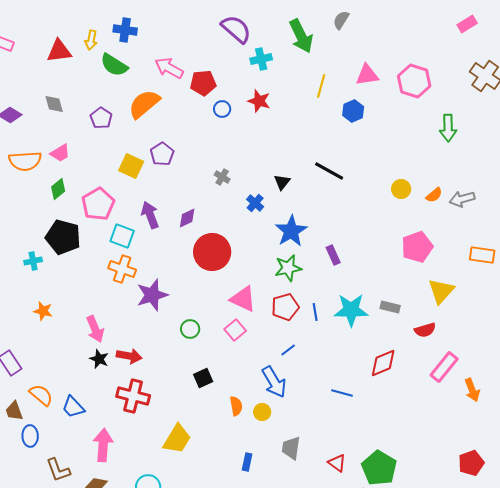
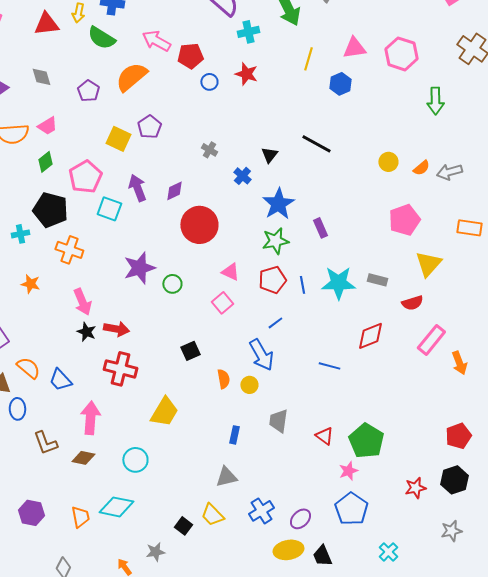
orange cross: (122, 269) -> (69, 250), moved
pink triangle: (243, 299) -> (230, 272), size x0.7
green circle: (190, 329) -> (172, 284), moved

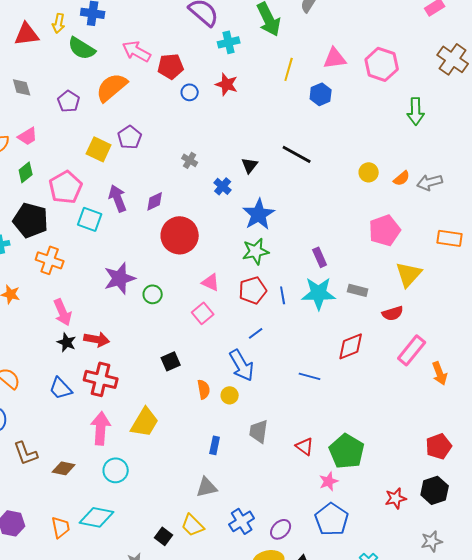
purple rectangle: (320, 228) -> (320, 257), moved
blue trapezoid: (60, 380) -> (61, 388), moved
pink arrow: (90, 418) -> (101, 428), moved

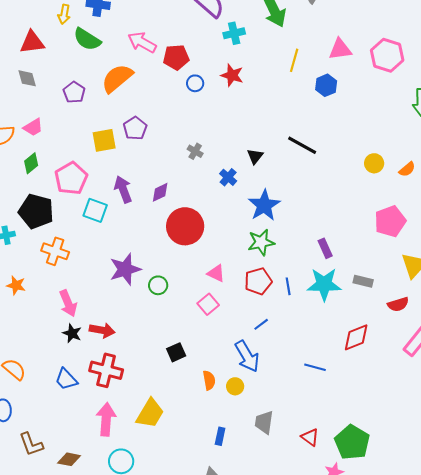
red triangle: (27, 34) -> (32, 42), moved
yellow square: (99, 149) -> (104, 140), turned -35

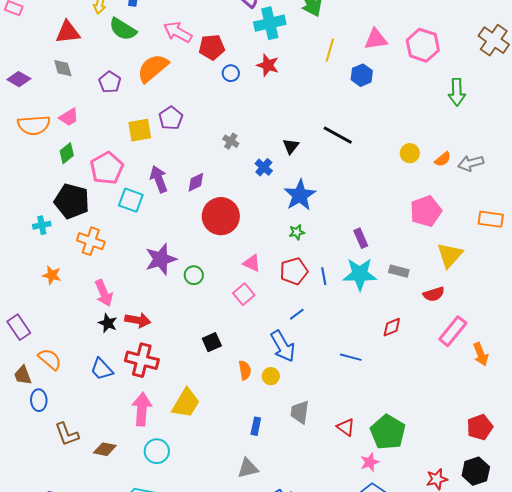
cyan cross: (234, 33) -> (270, 23), size x1.4
green star: (261, 242) -> (297, 232), size x0.6
red diamond: (356, 337) -> (392, 327), size x0.7

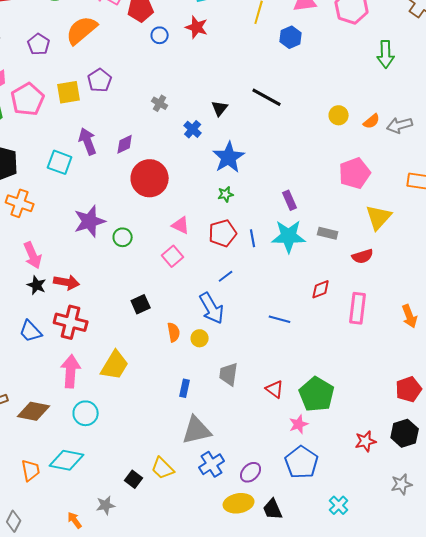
pink pentagon: (107, 168) -> (28, 99), moved
pink rectangle: (453, 331) -> (358, 308), moved, turned -32
brown diamond: (105, 449) -> (34, 411), size x1.4
gray triangle: (248, 468) -> (197, 430), moved, size x1.4

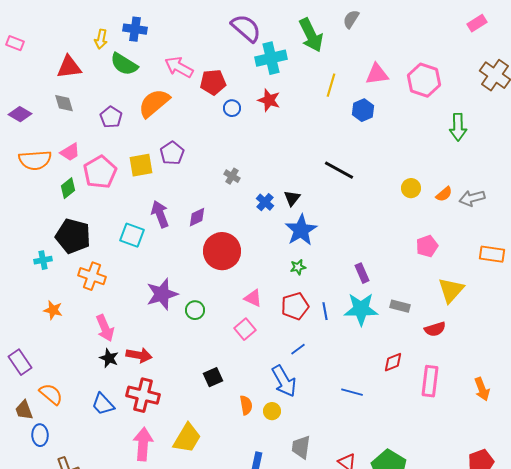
black triangle: (220, 108) -> (292, 198), moved
pink pentagon: (355, 173) -> (427, 246), size x0.7

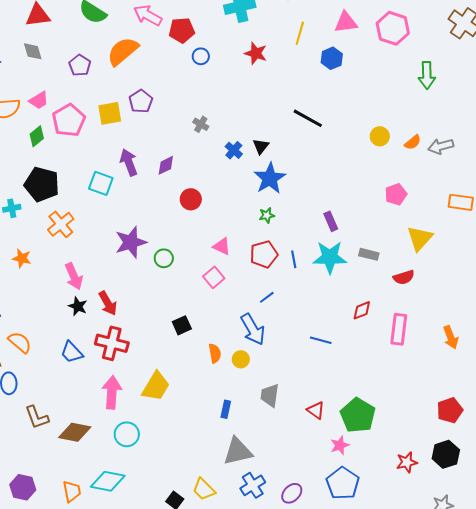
red star: (269, 100) -> (256, 53), moved
red circle: (222, 251) -> (191, 199), size x0.6
orange cross: (92, 276) -> (61, 224), turned 32
red arrow: (139, 355) -> (108, 303), turned 50

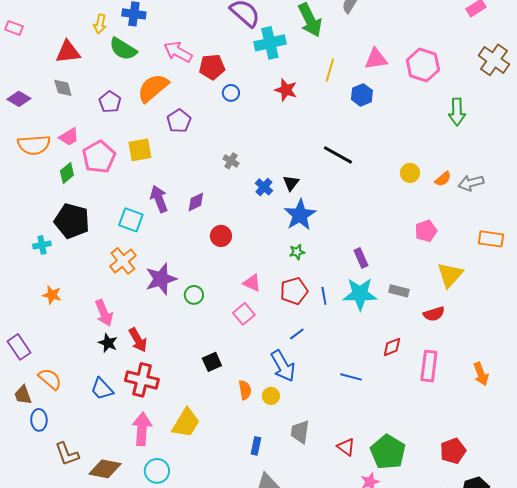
purple pentagon: (141, 101) -> (179, 121), moved
orange cross: (61, 224) -> (123, 261), moved
red pentagon: (450, 410) -> (453, 451), moved

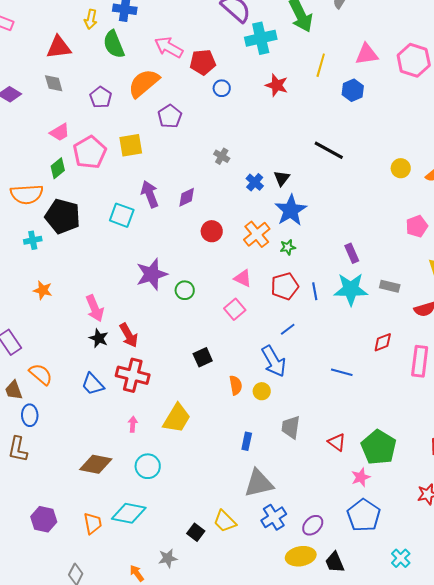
green semicircle: (123, 49) -> (114, 44), turned 36
orange semicircle: (34, 145) -> (27, 194), moved
orange cross: (123, 261) -> (257, 234), moved
pink arrow: (142, 429) -> (133, 424), size x0.5
brown L-shape: (67, 454) -> (18, 449), moved, turned 32

